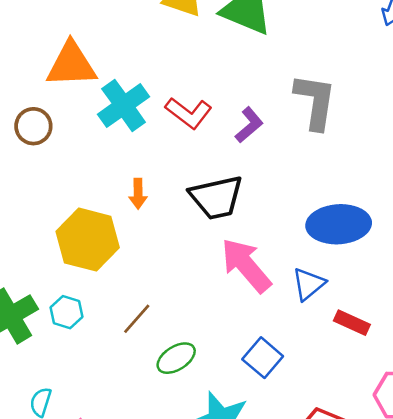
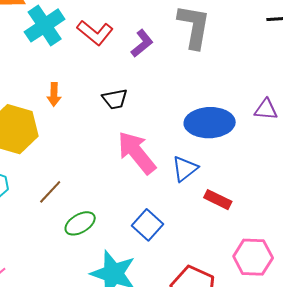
black trapezoid: (216, 197) -> (115, 99), size x0.6

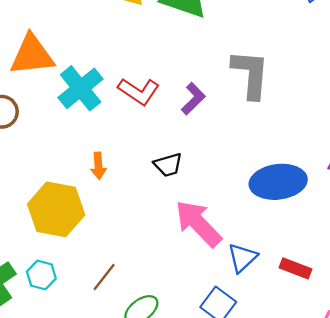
blue triangle: (185, 169) -> (242, 258), moved

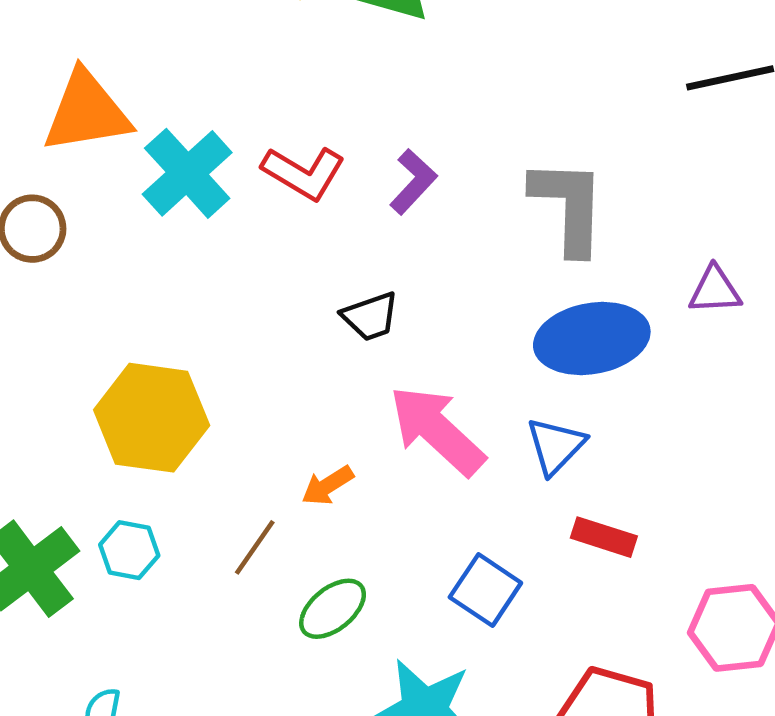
gray L-shape: (250, 74) -> (569, 206), moved
orange arrow: (98, 166) -> (328, 486), moved, turned 65
blue triangle: (242, 258) -> (556, 446), moved
red rectangle: (296, 268) -> (604, 537), moved

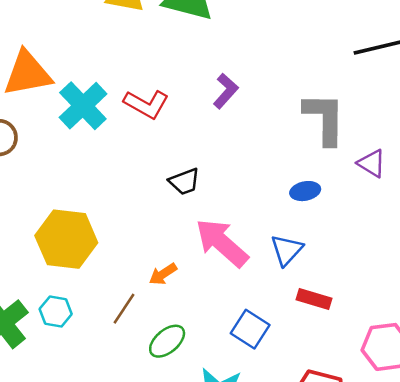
purple L-shape: (413, 182) -> (226, 91), moved
gray L-shape: (569, 206) -> (325, 118), moved
purple triangle: (715, 290) -> (372, 163), turned 36
blue ellipse: (592, 339) -> (305, 191), size x0.5

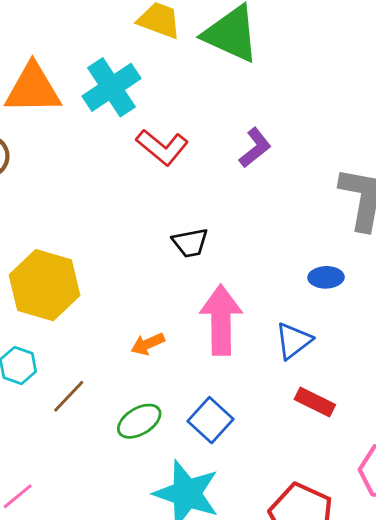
cyan cross: (83, 106) -> (111, 87), moved
pink arrow: (222, 243) -> (221, 320), turned 38
brown line: (124, 309) -> (69, 396), moved
blue square: (250, 329) -> (211, 420), moved

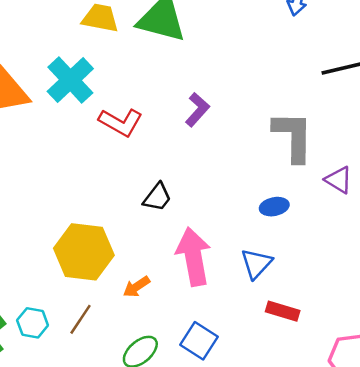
black trapezoid: (190, 243) -> (157, 197), turned -32
yellow hexagon: (45, 285) -> (84, 252), moved
brown line: (69, 396) -> (81, 319), moved

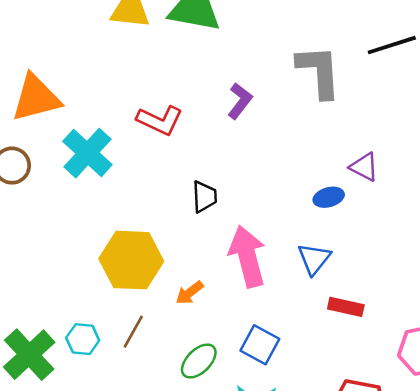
cyan cross: (70, 80) -> (87, 153), moved
gray L-shape: (293, 136) -> (319, 71), moved
purple triangle: (339, 180) -> (364, 167), moved
black trapezoid: (157, 197) -> (204, 197), turned -36

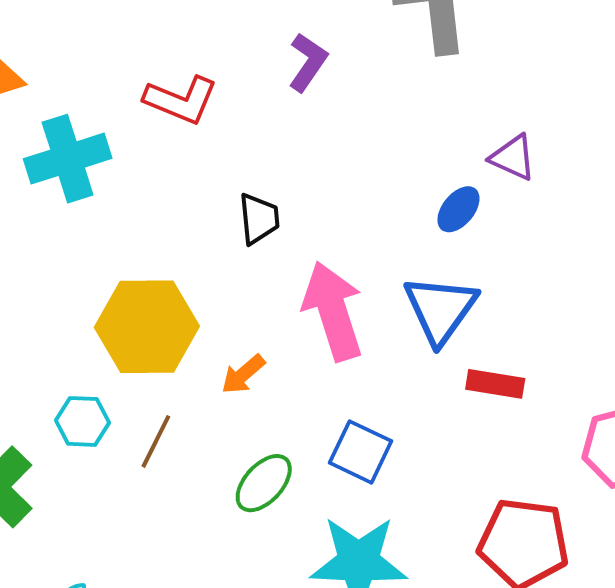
cyan cross: (87, 153) -> (68, 159), turned 33
blue ellipse: (329, 197) -> (458, 209), turned -32
blue triangle: (314, 259) -> (440, 309), size x1.4
cyan hexagon: (83, 339) -> (82, 421), moved

